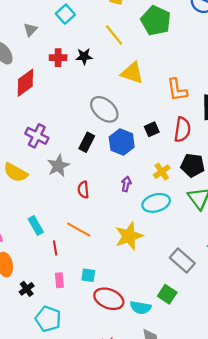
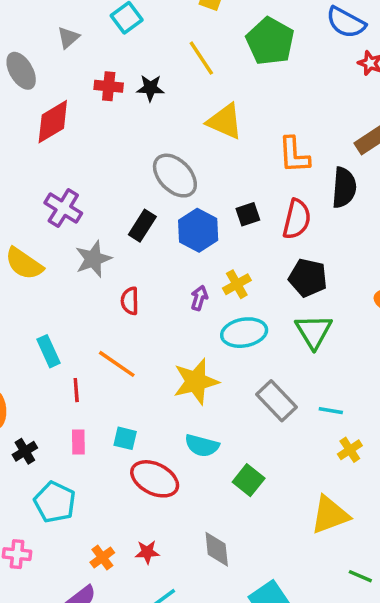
yellow cross: (162, 172) -> (237, 284), moved
gray rectangle: (182, 261) -> (277, 401), moved
cyan semicircle: (141, 308) -> (202, 446), moved

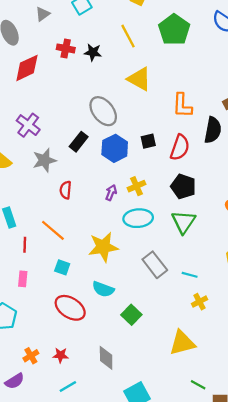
cyan square: (125, 438) -> (62, 267), moved

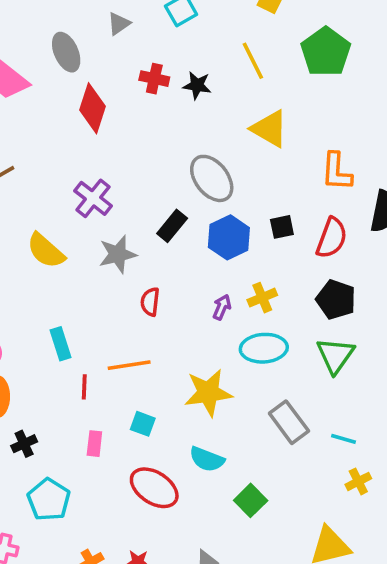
red diamond: (27, 68) -> (93, 108), turned -48
orange line: (53, 230) -> (129, 365), turned -50
pink rectangle: (23, 279) -> (94, 444), moved

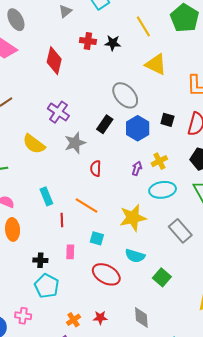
gray ellipse: (66, 52) -> (16, 20), moved
black square: (282, 227) -> (167, 120), turned 32
orange line: (129, 365) -> (86, 206), turned 45
black cross: (24, 444) -> (40, 260), moved, turned 32

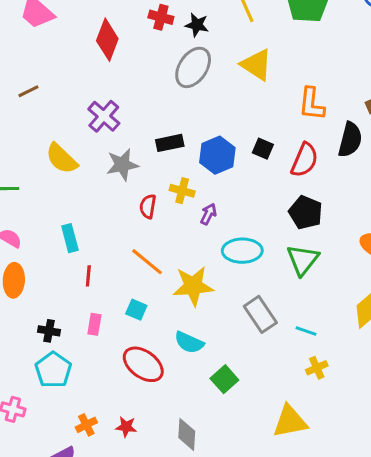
gray ellipse: (125, 95) -> (193, 67), moved, turned 68
black rectangle: (105, 124) -> (170, 143), turned 36
yellow cross: (159, 161) -> (182, 191), moved, turned 35
orange line: (86, 206) -> (147, 262), moved

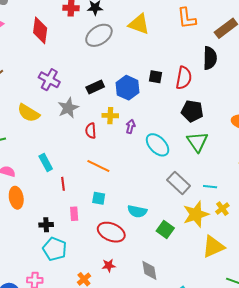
gray ellipse: (193, 67) -> (99, 35), turned 36
orange L-shape: (312, 104) -> (187, 18), moved
cyan ellipse: (242, 251) -> (158, 145), turned 60
yellow star: (193, 286) -> (196, 214), moved
red star: (126, 427) -> (109, 266), moved

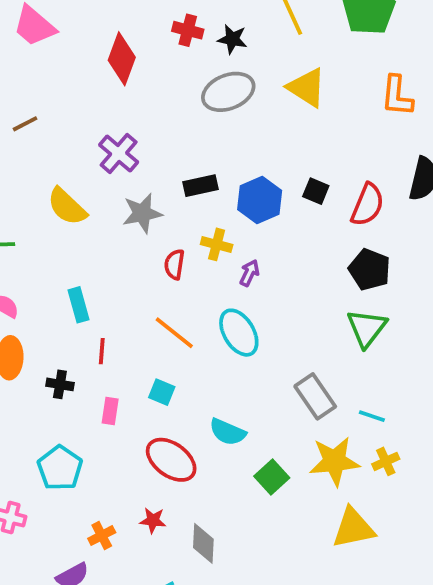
cyan ellipse: (158, 145) -> (239, 333), moved
black cross: (46, 225) -> (60, 384), moved
gray diamond: (149, 270) -> (203, 543), moved

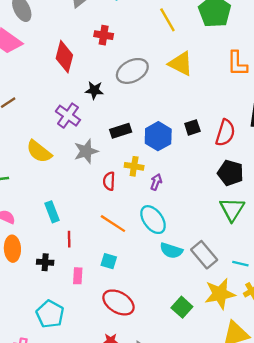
black star: (232, 39) -> (94, 90), moved
black square: (316, 191) -> (192, 127), turned -35
cyan semicircle: (228, 432) -> (171, 251), moved

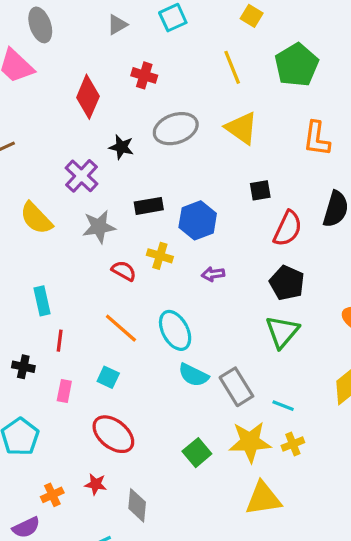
black square: (192, 127) -> (260, 190), moved
red semicircle: (109, 181) -> (124, 271), turned 108
purple arrow: (156, 182) -> (213, 274), moved, turned -126

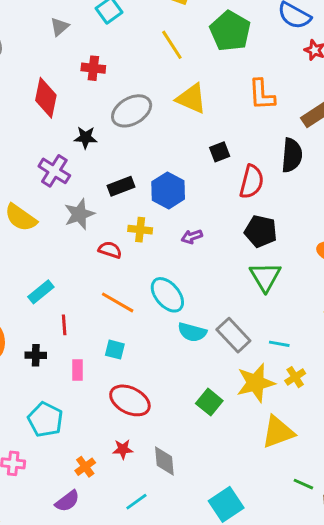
cyan rectangle: (42, 301) -> (41, 292), turned 75

